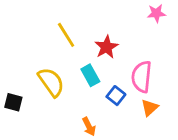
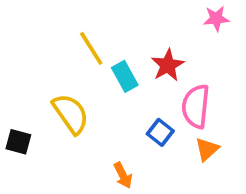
red star: (106, 47) -> (168, 65), moved
cyan rectangle: (90, 75) -> (125, 76), moved

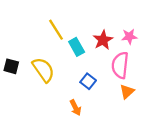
pink star: (216, 19) -> (129, 37), moved
blue square: (160, 132) -> (88, 81), moved
black square: (18, 142) -> (11, 66), moved

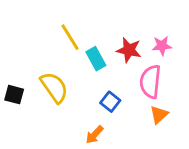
red star: (103, 40) -> (129, 50), turned -30
black square: (11, 66) -> (14, 95), moved
orange arrow: (75, 108) -> (94, 135), turned 70

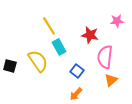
pink star: (162, 46) -> (117, 21), moved
cyan rectangle: (96, 59) -> (59, 47), moved
orange arrow: (94, 135) -> (76, 94), moved

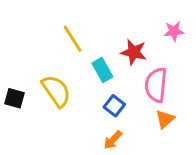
cyan rectangle: (59, 47) -> (102, 70), moved

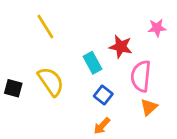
yellow line: (73, 39) -> (45, 26), moved

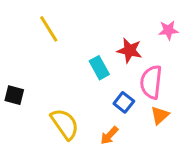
yellow semicircle: (51, 82) -> (65, 124), moved
blue square: (103, 95) -> (124, 102), moved

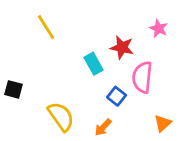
pink star: (168, 30) -> (159, 28), turned 30
orange triangle: (160, 115) -> (163, 123), moved

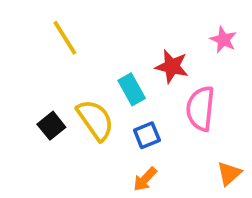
black square: (14, 89) -> (51, 126), moved, turned 36
blue square: (117, 96) -> (147, 135), moved, turned 30
yellow semicircle: (61, 117) -> (95, 120), moved

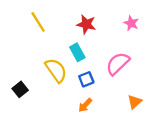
red star: (172, 66) -> (86, 24), moved
pink semicircle: (200, 108) -> (118, 64), turned 40
black square: (51, 126) -> (20, 89), moved

